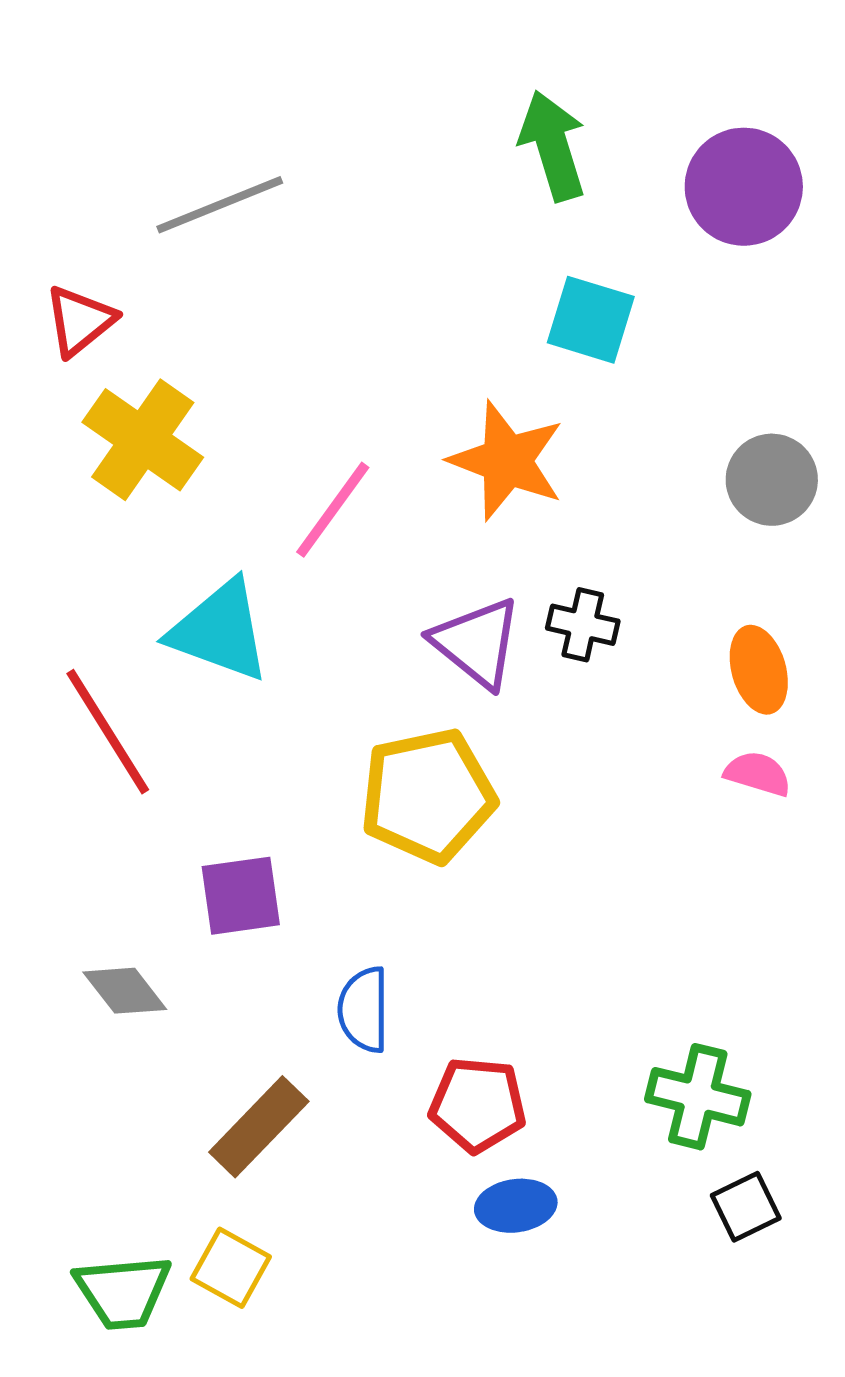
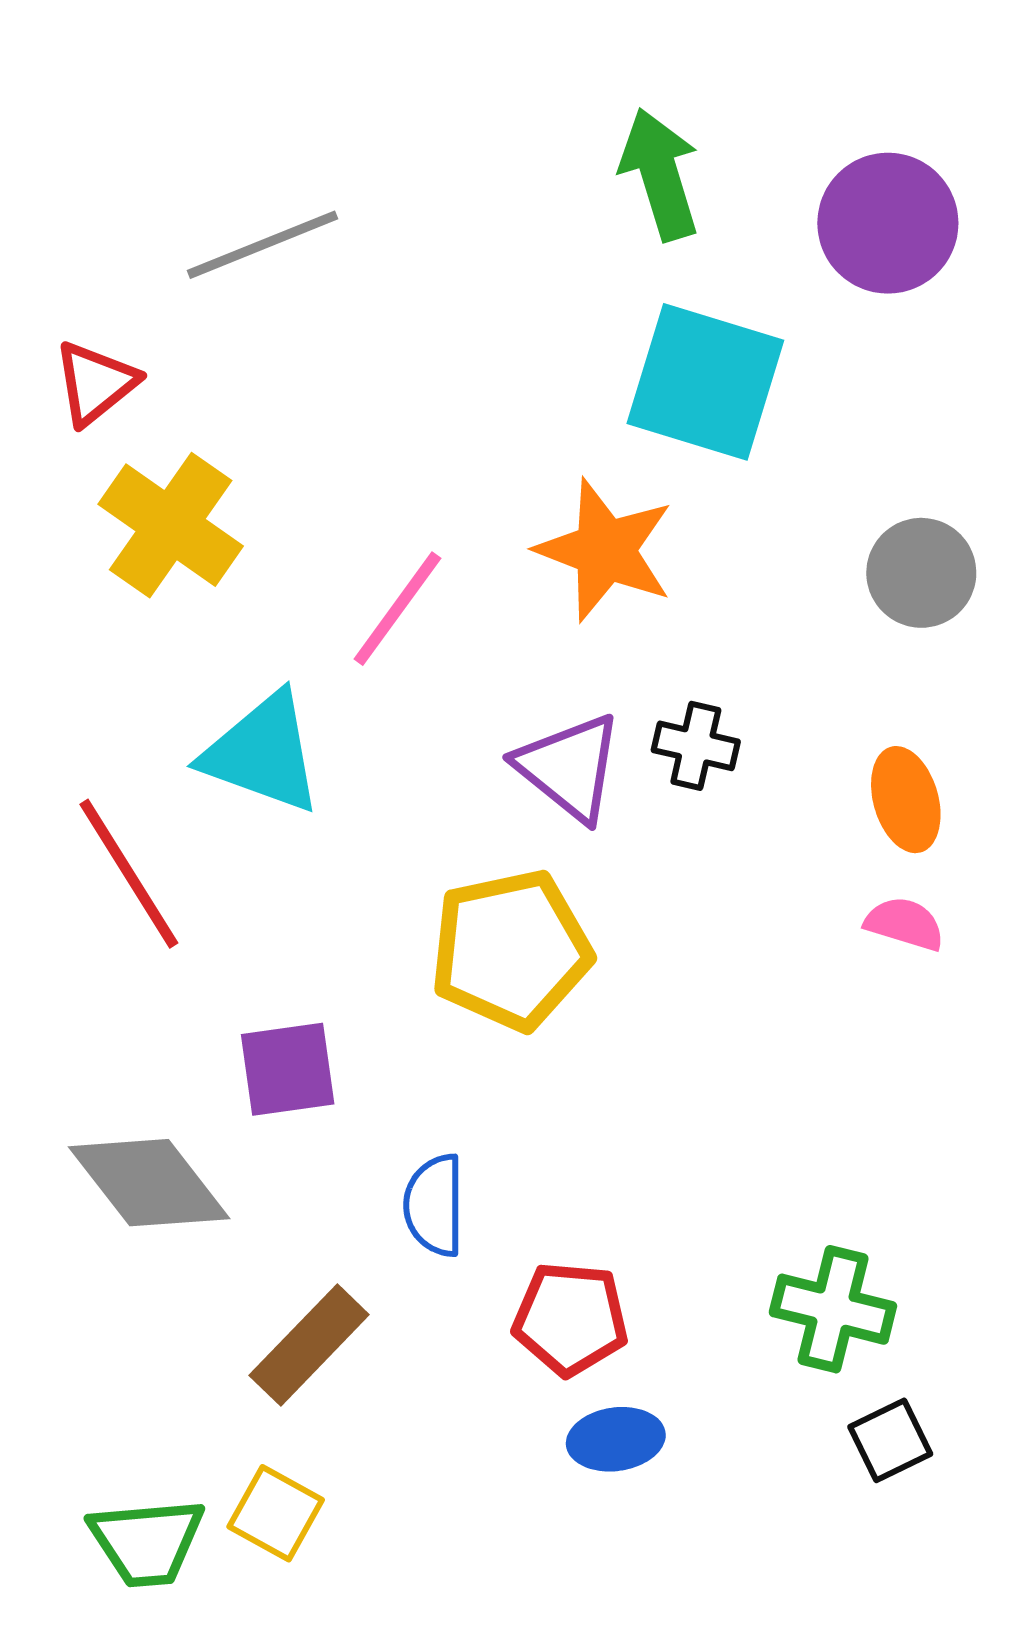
cyan square: (591, 320) -> (705, 382), size x1.5
gray diamond: (125, 991) -> (149, 1183), size x1.6

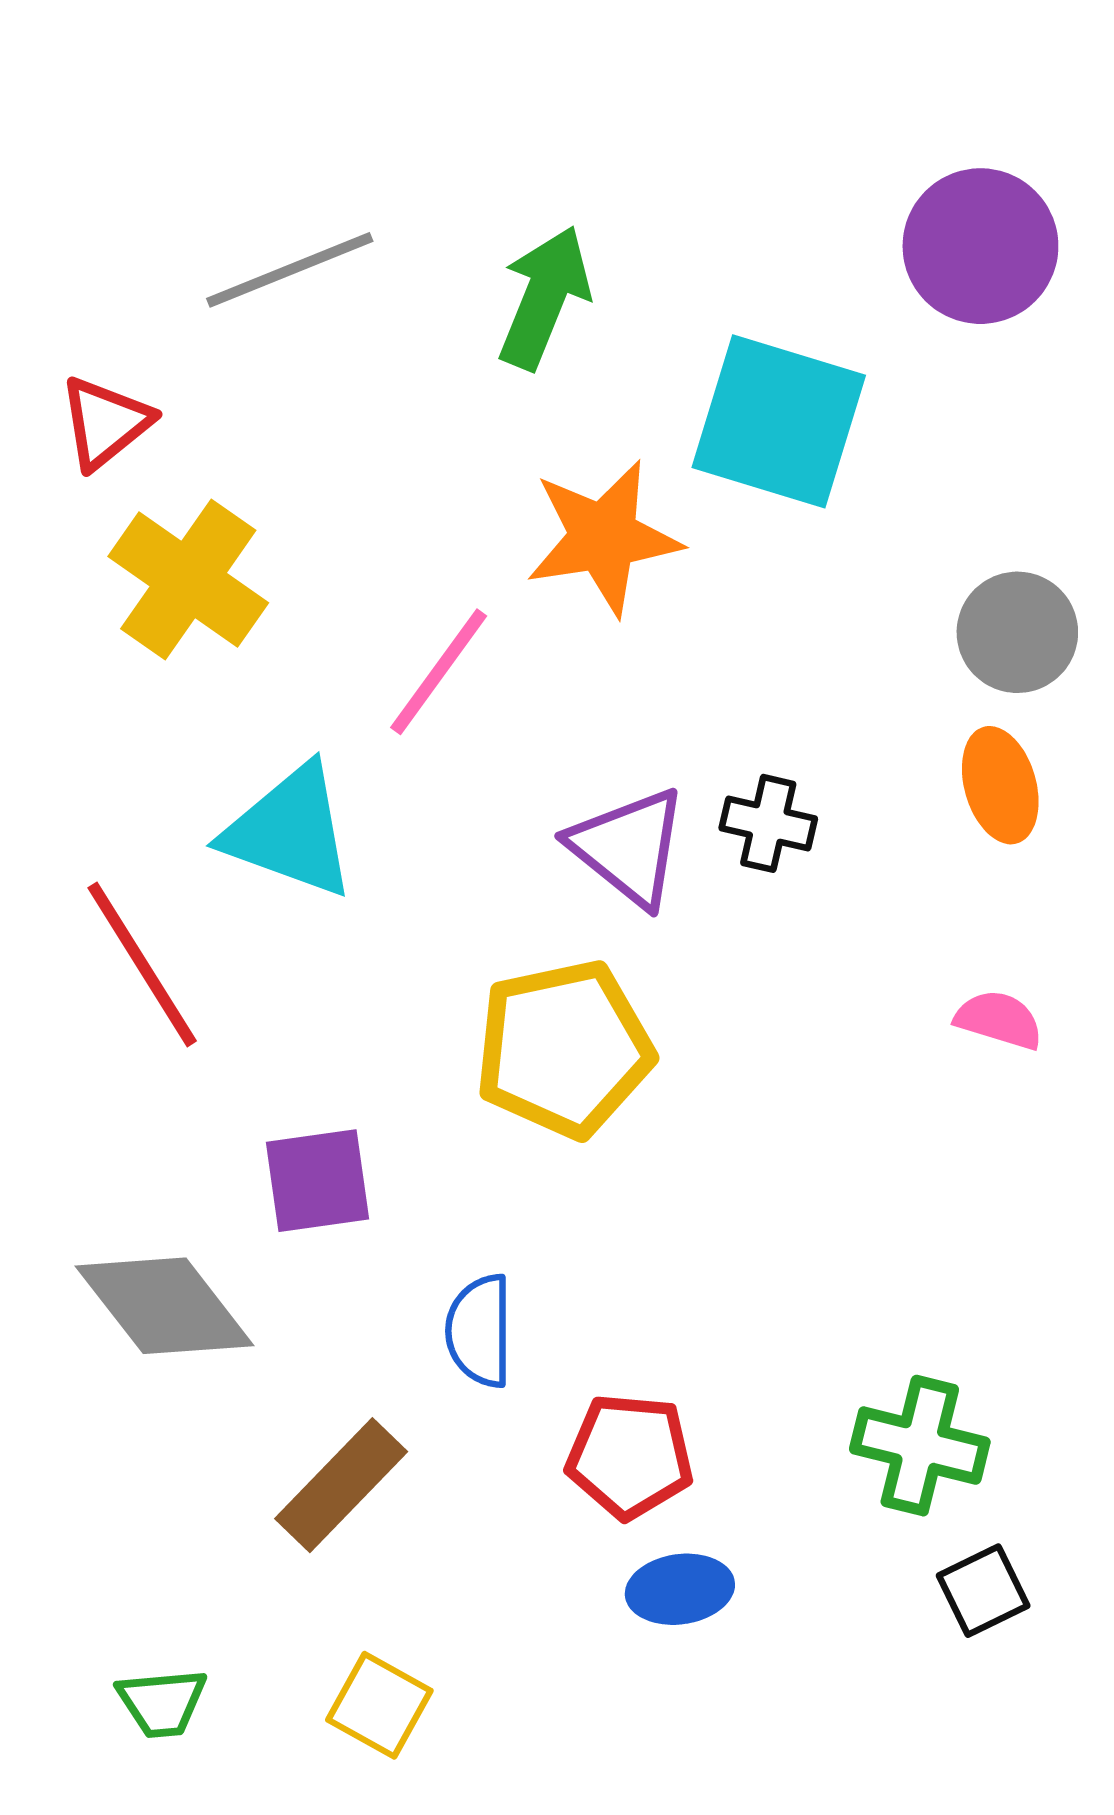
green arrow: (660, 174) -> (544, 297), moved, turned 39
orange star: (605, 550) -> (603, 537), moved, turned -30
orange ellipse: (906, 800) -> (1000, 785), moved
yellow square: (276, 1513) -> (379, 1705), moved
green trapezoid: (147, 1542) -> (162, 1703), size x0.7

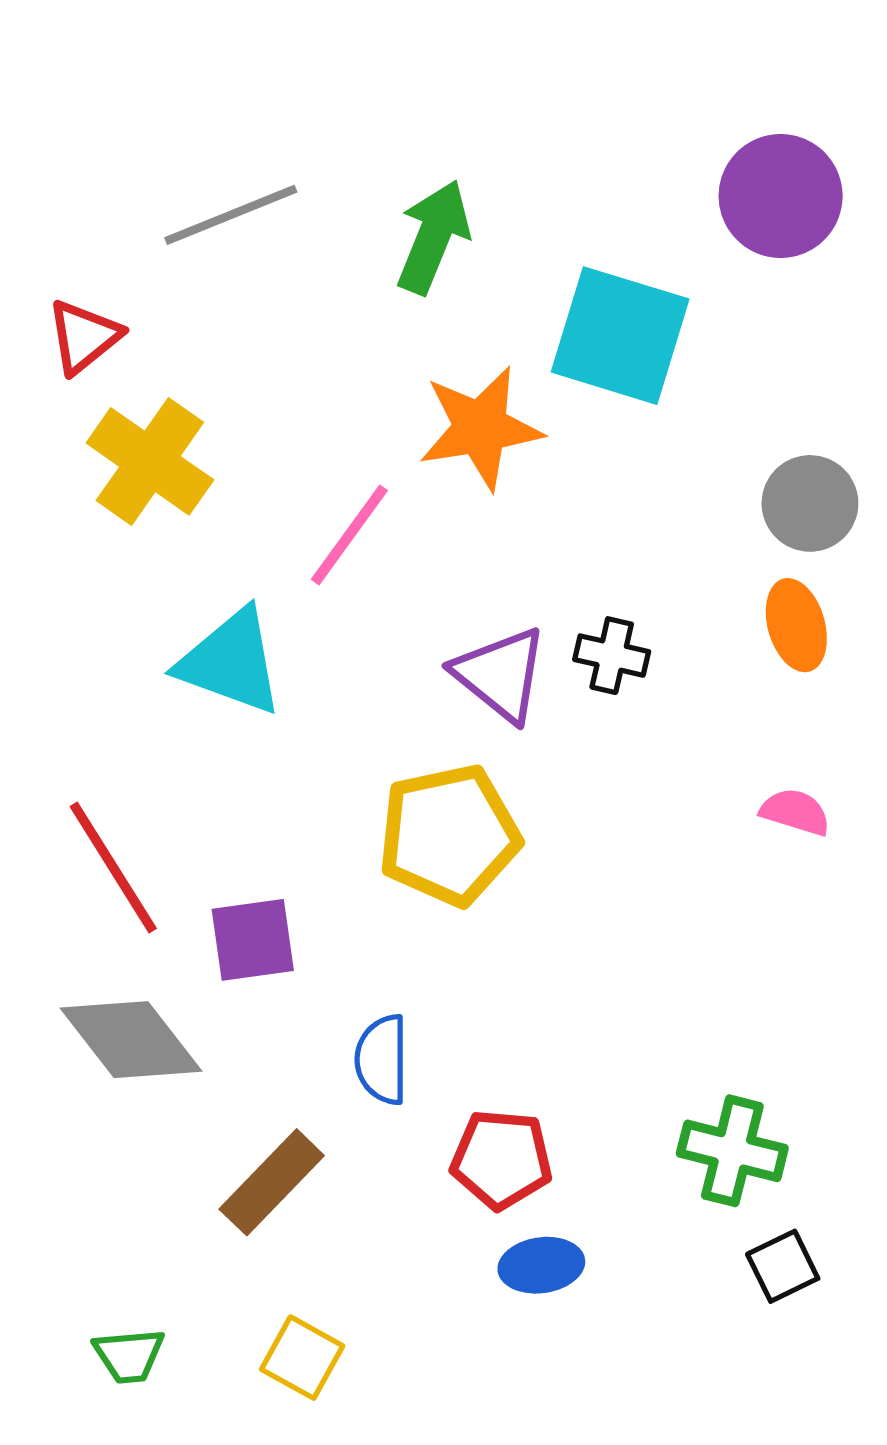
red line: (142, 964) -> (113, 868), moved

